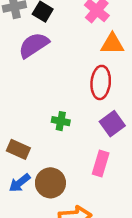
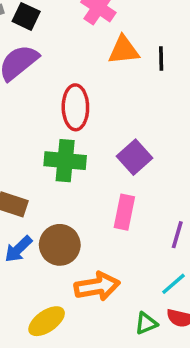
red ellipse: (101, 82) -> (75, 107), moved
green cross: (61, 121) -> (65, 161), size x1.6

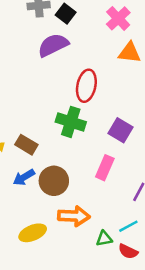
purple square: (135, 157) -> (121, 130), turned -30
green triangle: (146, 323) -> (104, 239), moved

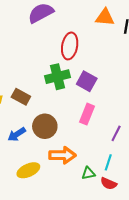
green cross: (71, 122) -> (58, 77), turned -30
purple square: (121, 130) -> (87, 81), moved
blue arrow: (24, 177) -> (17, 134), moved
cyan line: (128, 226) -> (108, 162), turned -42

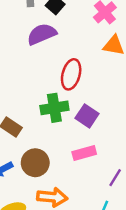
pink rectangle: (87, 114) -> (84, 153), turned 48

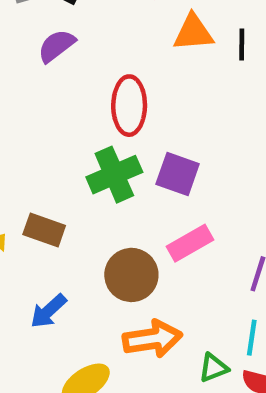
purple semicircle: (42, 34) -> (56, 46), size x0.7
brown circle: (35, 163) -> (131, 275), moved

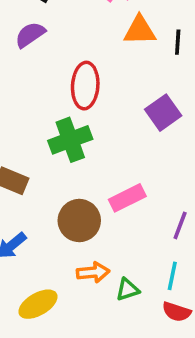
purple square: (178, 174) -> (163, 113), moved, turned 32
orange arrow: (152, 339) -> (93, 272), size x0.7
green triangle: (214, 368) -> (128, 290), moved

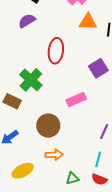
green cross: (70, 140) -> (31, 80), moved, turned -30
pink rectangle: (127, 198) -> (76, 99), moved
green triangle: (128, 290) -> (72, 178), moved

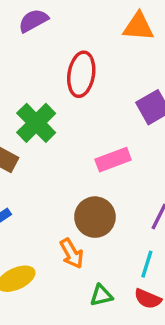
brown circle: (48, 126) -> (95, 217), moved
orange arrow: (54, 155) -> (72, 253), turned 60

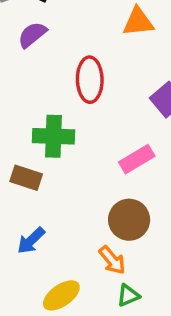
green cross: (36, 123) -> (53, 136), turned -33
green triangle: (101, 295) -> (128, 295), moved

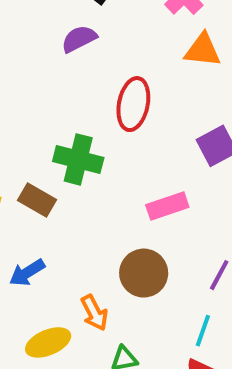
orange arrow: (112, 260) -> (94, 313), moved

